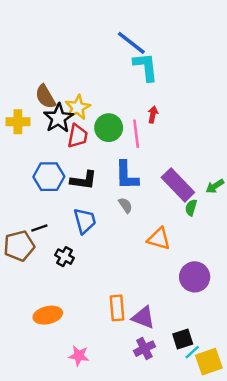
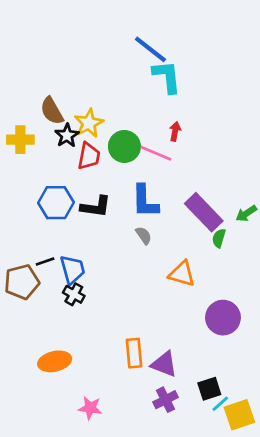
black star: (58, 118) -> (67, 136), size x0.7
pink line: (136, 134) -> (156, 153), turned -60
blue trapezoid: (85, 221) -> (72, 270), moved

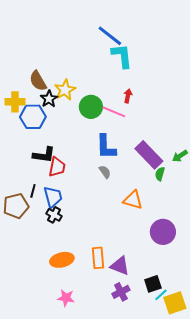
red trapezoid: (89, 156) -> (57, 167), moved
blue hexagon: (56, 203) -> (33, 117), moved
black L-shape: (96, 207) -> (44, 155), moved
black line: (45, 261) -> (33, 191), turned -56
orange ellipse: (55, 361) -> (62, 260), moved

